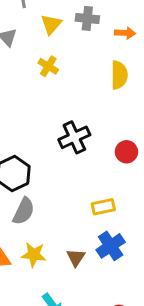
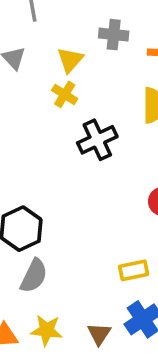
yellow triangle: (51, 24) -> (70, 60), moved
black cross: (74, 137) -> (97, 140), moved

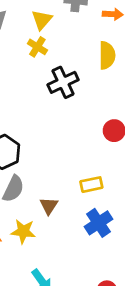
brown triangle: (99, 334) -> (49, 206), moved

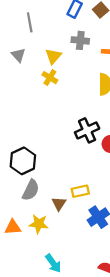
black cross: (63, 82) -> (87, 130), moved
yellow rectangle: (91, 185) -> (80, 191), moved

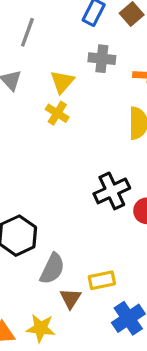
gray line: (30, 22) -> (27, 32), turned 30
gray semicircle: (31, 190) -> (52, 269), moved

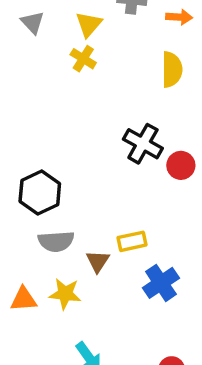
black cross: (112, 191) -> (143, 144), turned -36
gray semicircle: (52, 269) -> (56, 241), moved, turned 60

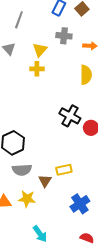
yellow cross: (83, 59) -> (37, 69), turned -32
blue cross: (161, 283) -> (80, 204), moved

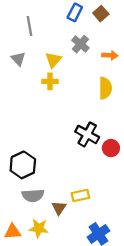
gray line: (19, 20) -> (30, 26), turned -30
gray cross: (64, 36) -> (80, 44), turned 35

